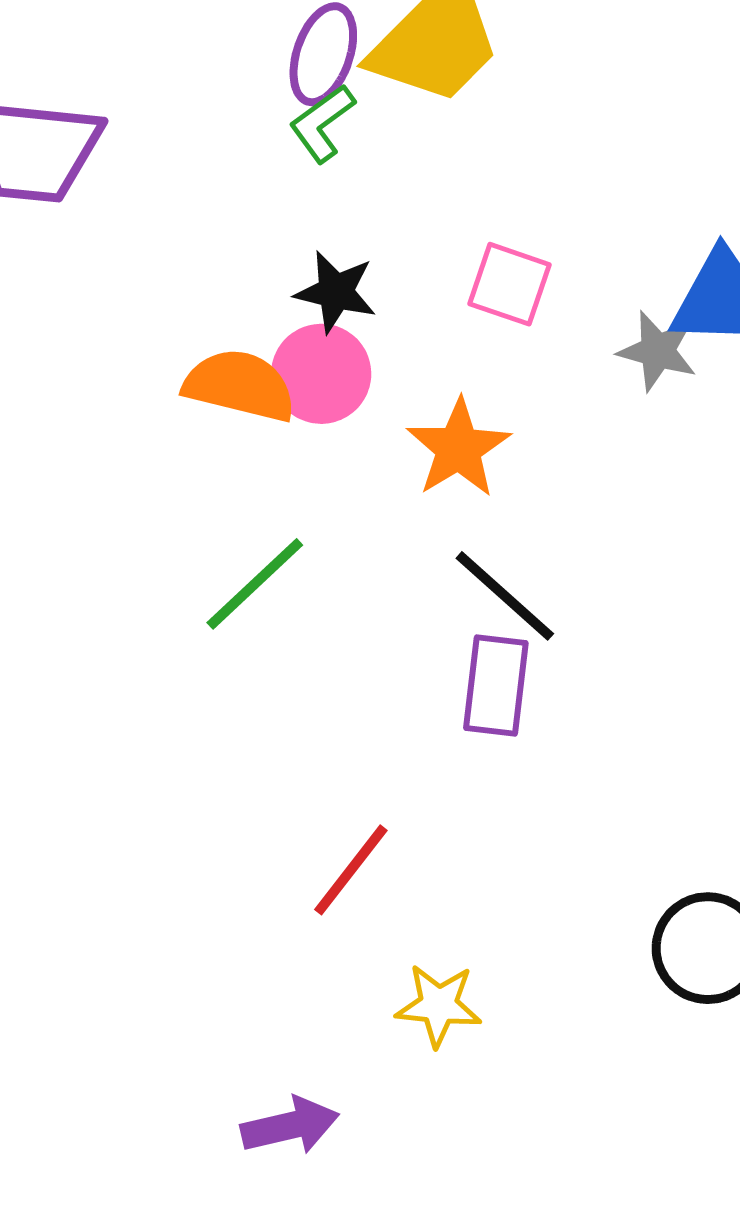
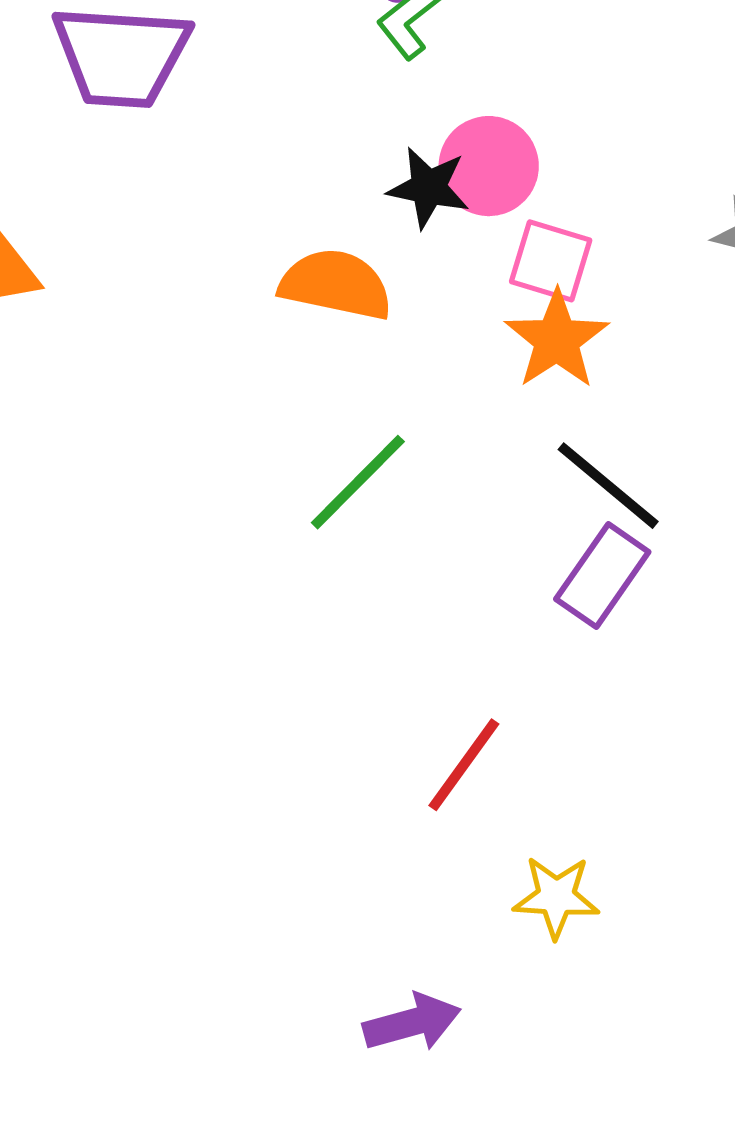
pink square: (509, 284) -> (551, 261), moved
pink circle: (321, 374) -> (489, 166), moved
purple rectangle: (496, 686) -> (602, 575), turned 30

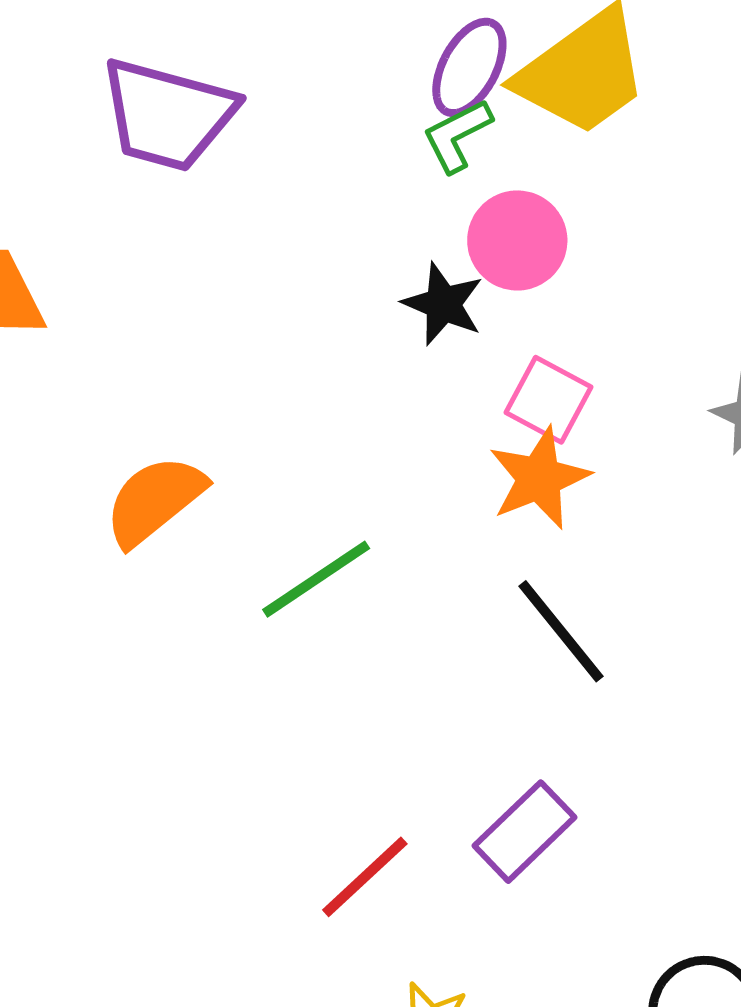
pink circle: (489, 166) -> (517, 240), moved
orange semicircle: (336, 284) -> (155, 500), moved, turned -62
purple rectangle: (602, 575) -> (525, 832), moved

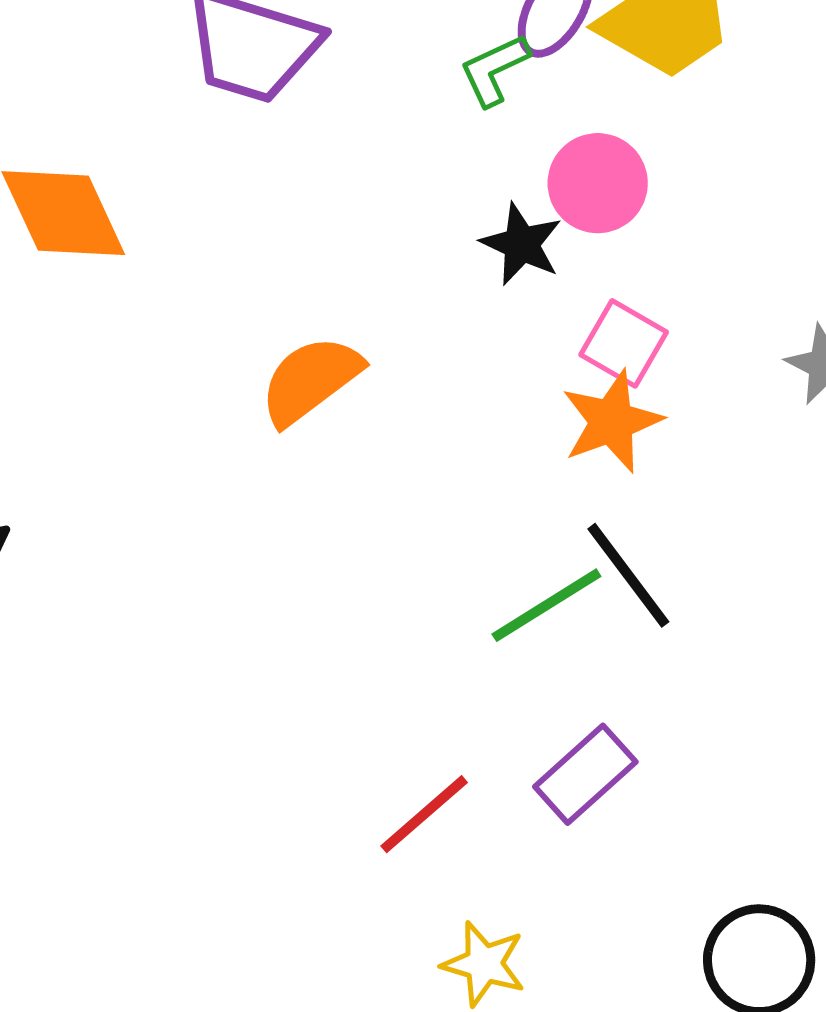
green L-shape: (457, 135) -> (494, 70), moved
orange semicircle: (155, 500) -> (310, 380), moved
green line: (316, 579) -> (546, 605), moved

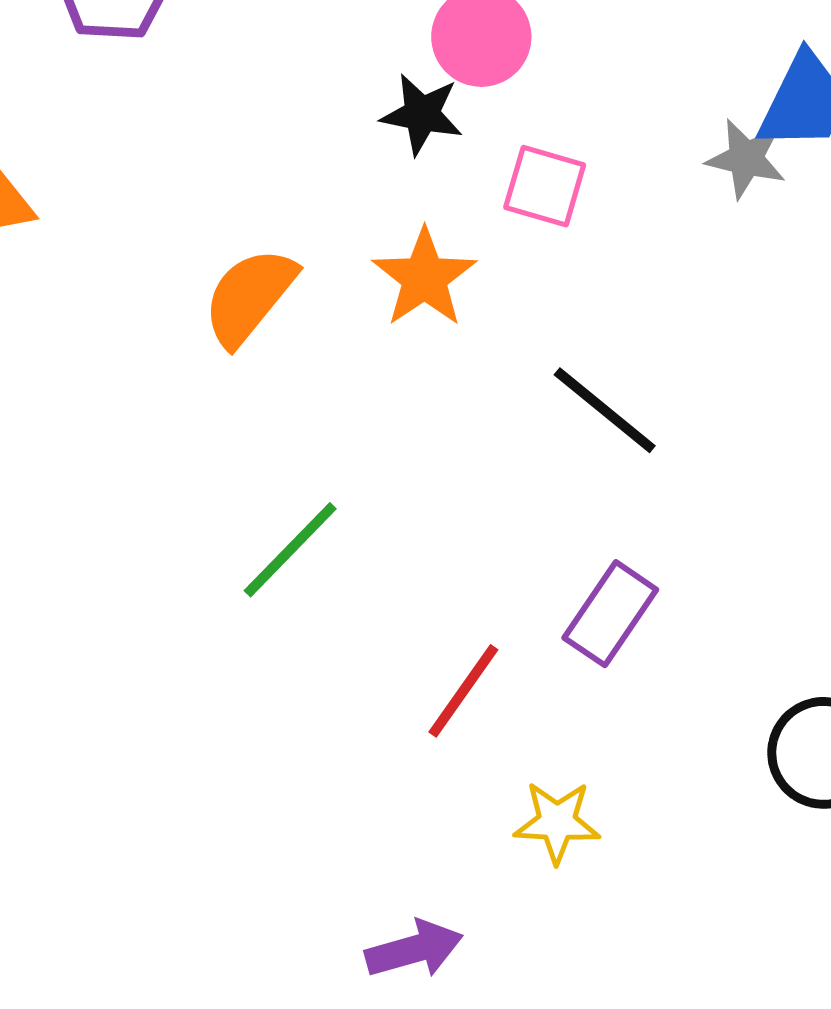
orange star: (612, 421) -> (424, 278), moved
green line: (546, 605) -> (290, 550), moved

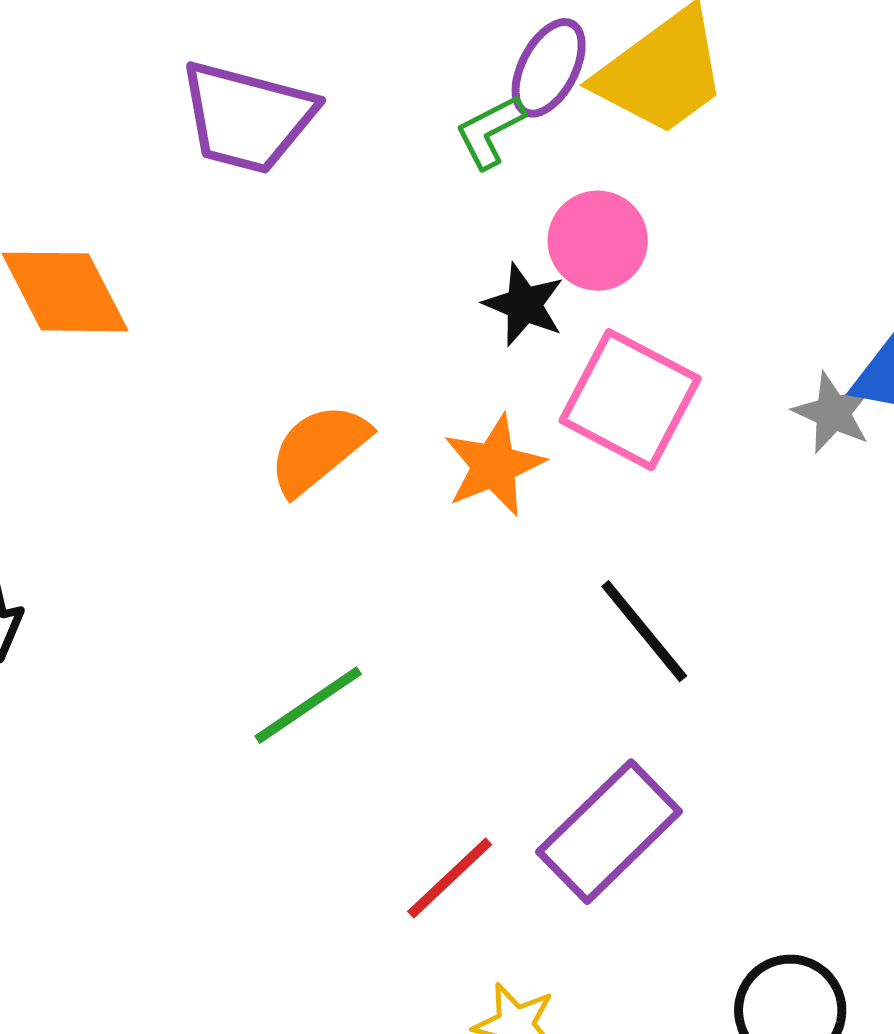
pink square: (545, 186) -> (630, 400), size x1.6
purple rectangle: (610, 614) -> (609, 832), size x1.4

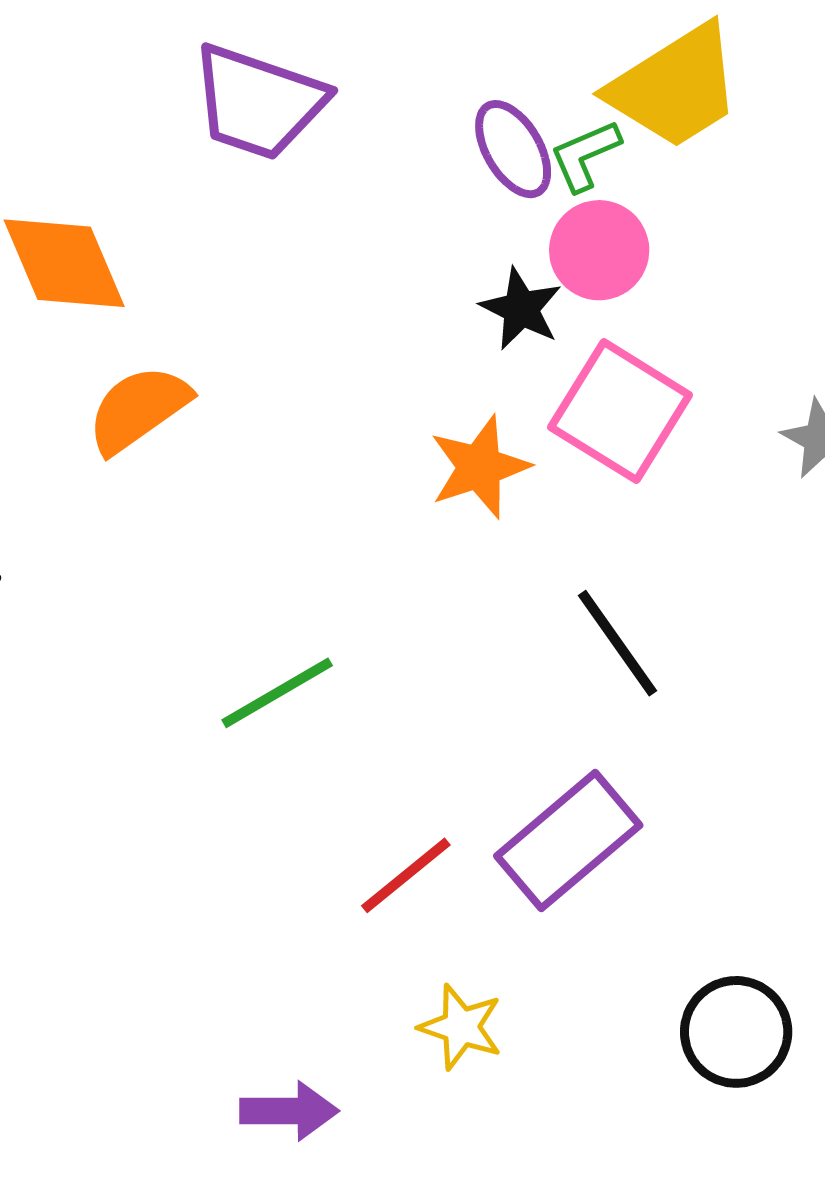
purple ellipse: (549, 68) -> (513, 149), moved, turned -62
green L-shape: (490, 131) -> (585, 155), moved
orange semicircle: (319, 449) -> (138, 409), moved

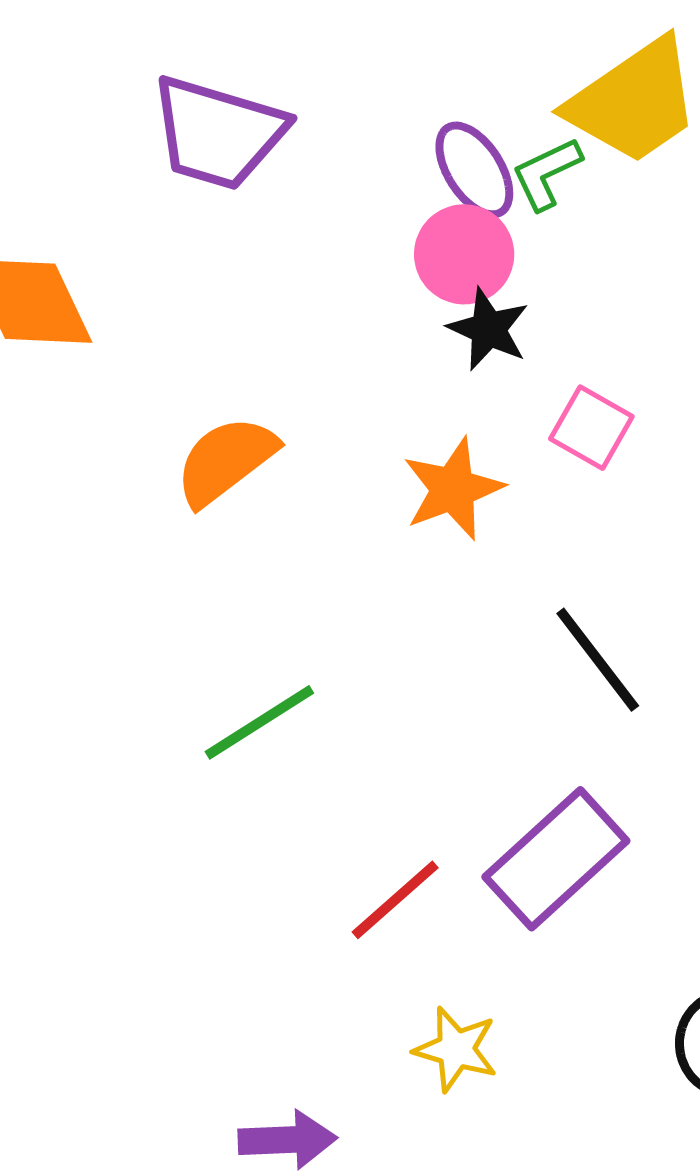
pink circle: (599, 250) -> (464, 254), moved
orange semicircle: (138, 409) -> (226, 461), moved
pink square: (620, 411) -> (591, 428), size x0.6

